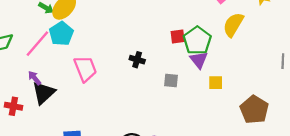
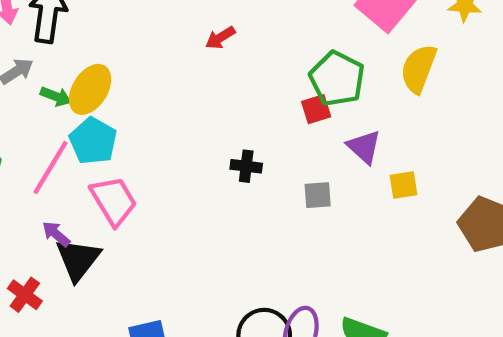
green pentagon: (197, 41) -> (337, 79), moved
pink trapezoid: (85, 69) -> (113, 201), moved
red cross: (13, 106) -> (25, 295), turned 35

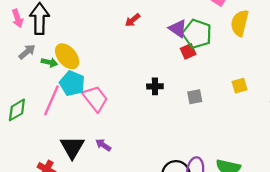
yellow ellipse: (90, 89) -> (67, 56), turned -65
purple triangle: (364, 147) -> (178, 29), moved
pink trapezoid: (113, 201) -> (95, 99), moved
purple arrow: (56, 234) -> (103, 145), moved

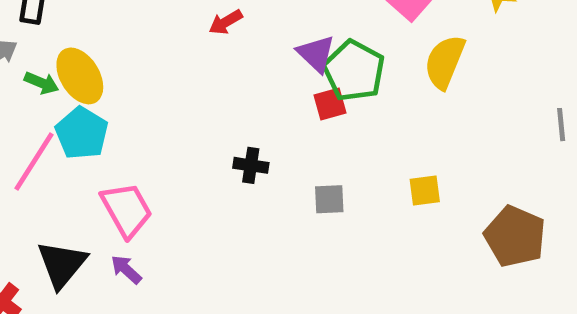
pink trapezoid: (95, 99) -> (127, 210), moved

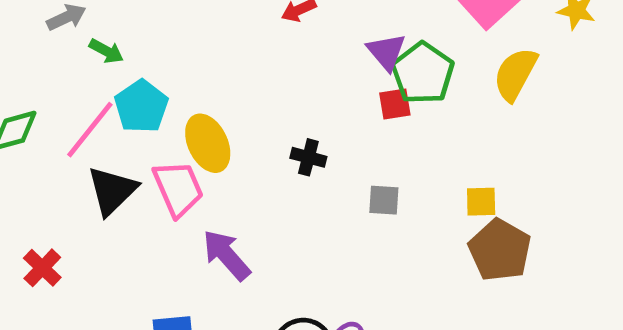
yellow ellipse: (80, 76) -> (208, 143), moved
brown pentagon: (515, 236) -> (500, 250), moved
black triangle: (62, 264) -> (112, 191), moved
purple arrow: (126, 269) -> (226, 255), moved, size x1.6

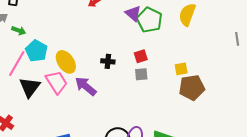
red square: (395, 104) -> (141, 56), moved
brown pentagon: (500, 250) -> (192, 88), turned -30
purple arrow: (226, 255) -> (86, 86), moved

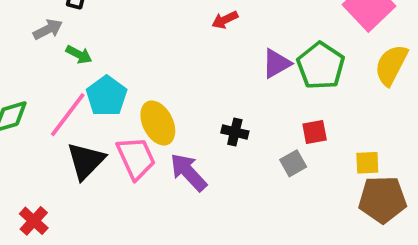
purple triangle: (133, 14) -> (276, 64), moved, turned 42
red square: (141, 56) -> (315, 132), moved
gray square: (141, 74) -> (293, 163), turned -32

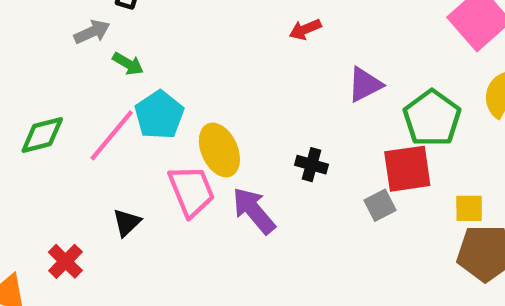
green pentagon: (321, 66) -> (432, 118), moved
red square: (315, 132) -> (407, 169), size x1.6
black triangle: (86, 161) -> (127, 223), moved, size x0.6

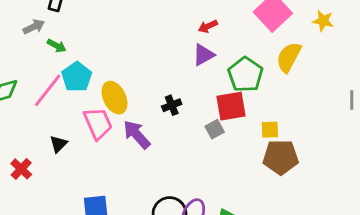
red arrow: (305, 29) -> (208, 26), moved
black cross: (311, 165) -> (172, 105), turned -36

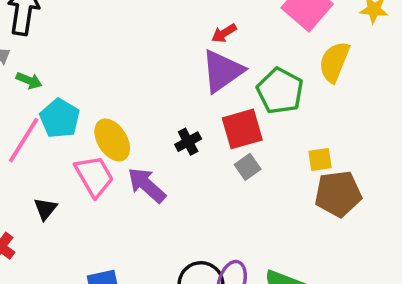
purple triangle: (203, 55) -> (222, 71), size x1.5
red square: (231, 106) -> (242, 129), moved

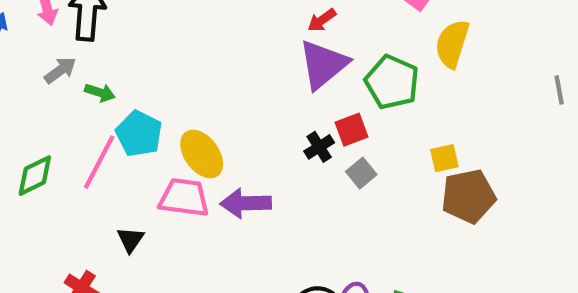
red square: (242, 129) -> (351, 130), size x0.7
black cross: (188, 142) -> (319, 147), moved
pink trapezoid: (94, 176) -> (184, 198), turned -48
purple arrow: (147, 185) -> (246, 203), turned -39

